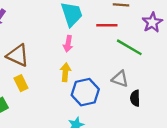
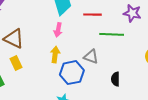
purple star: (152, 22) -> (132, 13), turned -30
green line: (129, 47) -> (112, 34), turned -30
gray triangle: (120, 79) -> (91, 57), moved

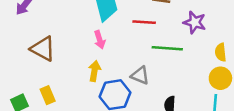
pink arrow: (58, 30) -> (100, 40), turned -32
yellow rectangle: (16, 63) -> (48, 95), moved

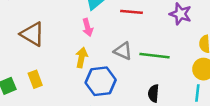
green line: (167, 48) -> (154, 56), moved
gray triangle: (140, 75) -> (123, 51), moved

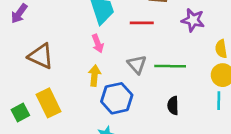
gray triangle: (123, 51) -> (137, 64), turned 30
yellow rectangle: (35, 79) -> (48, 103), size x1.5

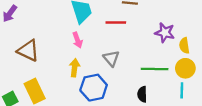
purple star: (193, 20) -> (165, 33), moved
green line: (170, 66) -> (155, 69), moved

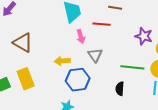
pink arrow: (77, 40) -> (81, 36), moved
yellow arrow: (75, 68) -> (62, 61), turned -105

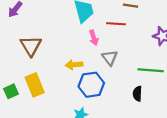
brown triangle: (23, 43) -> (31, 46), turned 30

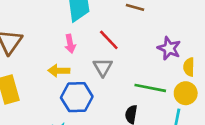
red line: (116, 24) -> (109, 40), moved, turned 36
pink arrow: (94, 38) -> (70, 44), moved

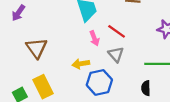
pink arrow: (70, 44) -> (94, 38), moved

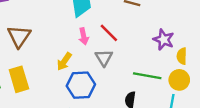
yellow arrow: (81, 64) -> (64, 62), turned -56

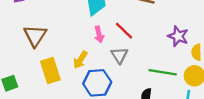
yellow rectangle: (19, 79) -> (50, 71), moved

